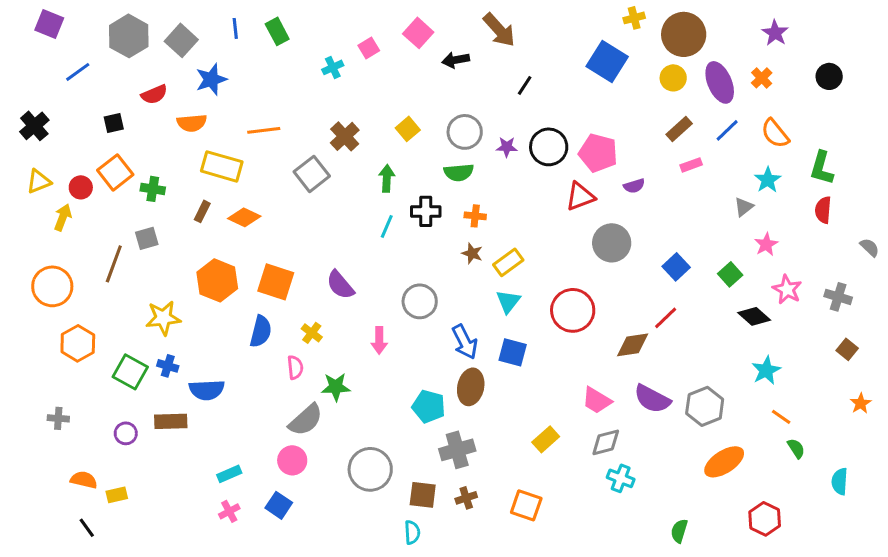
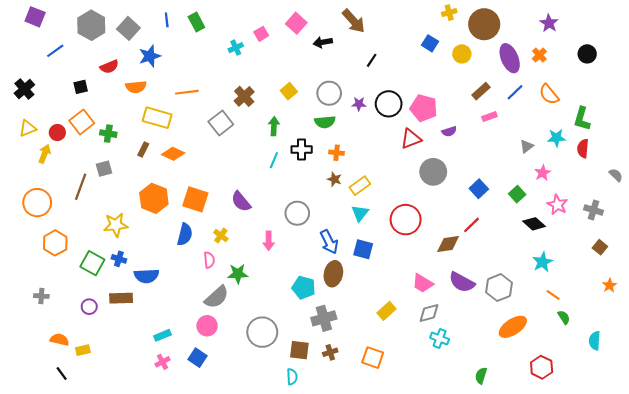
blue square: (607, 61) -> (430, 43), size x0.6
yellow circle: (673, 78) -> (462, 54), moved
cyan star: (768, 180) -> (556, 138), moved, turned 30

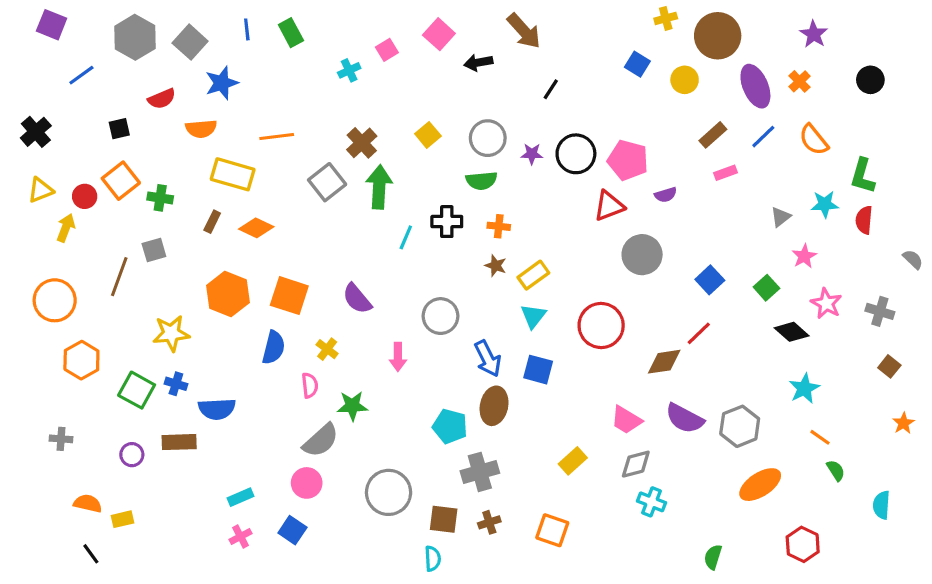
green arrow: (274, 126) -> (379, 187), moved, size x1.5

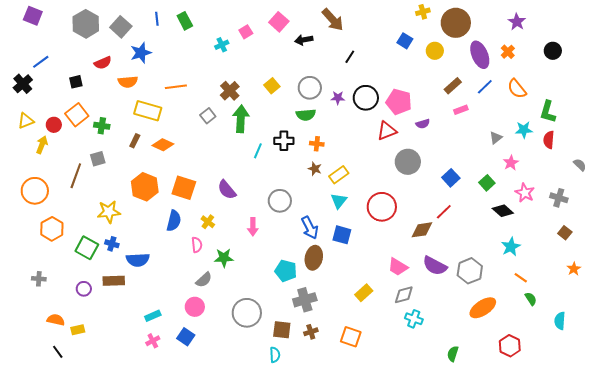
blue line: (81, 75) -> (41, 62), moved
gray square: (327, 182) -> (208, 116), size x0.7
gray semicircle: (321, 440) -> (204, 280), size x0.7

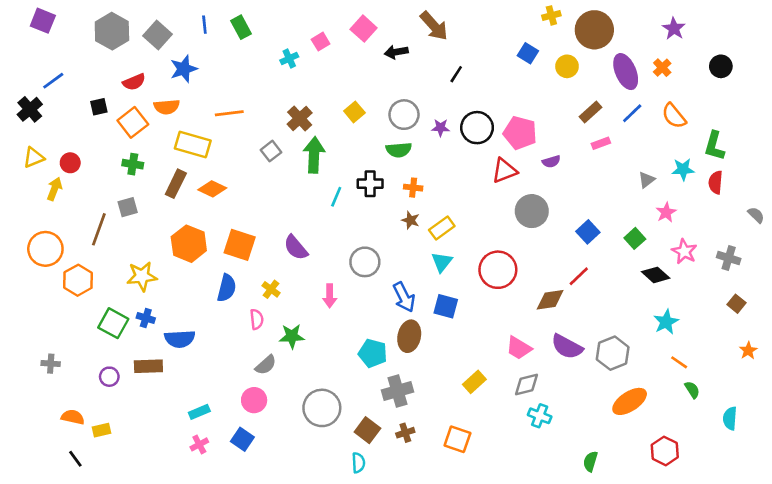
orange square: (77, 115) -> (133, 122), moved
brown rectangle: (135, 141) -> (176, 184), size x1.5
orange hexagon: (52, 229) -> (78, 280), moved
brown square: (282, 330) -> (367, 430), turned 30

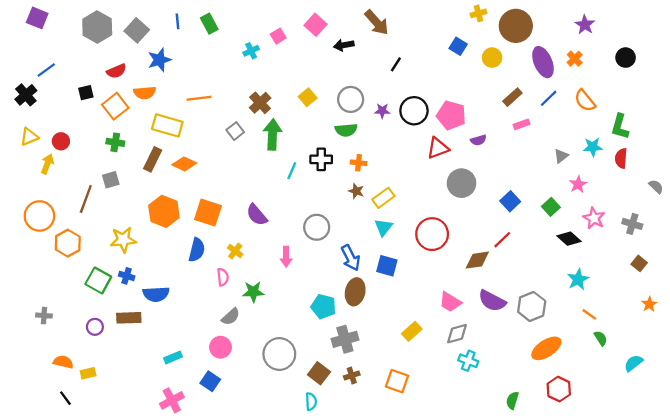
cyan semicircle: (730, 418) -> (633, 363), turned 48
pink cross: (199, 444) -> (172, 400), moved, size x1.5
red hexagon: (665, 451) -> (559, 389), moved

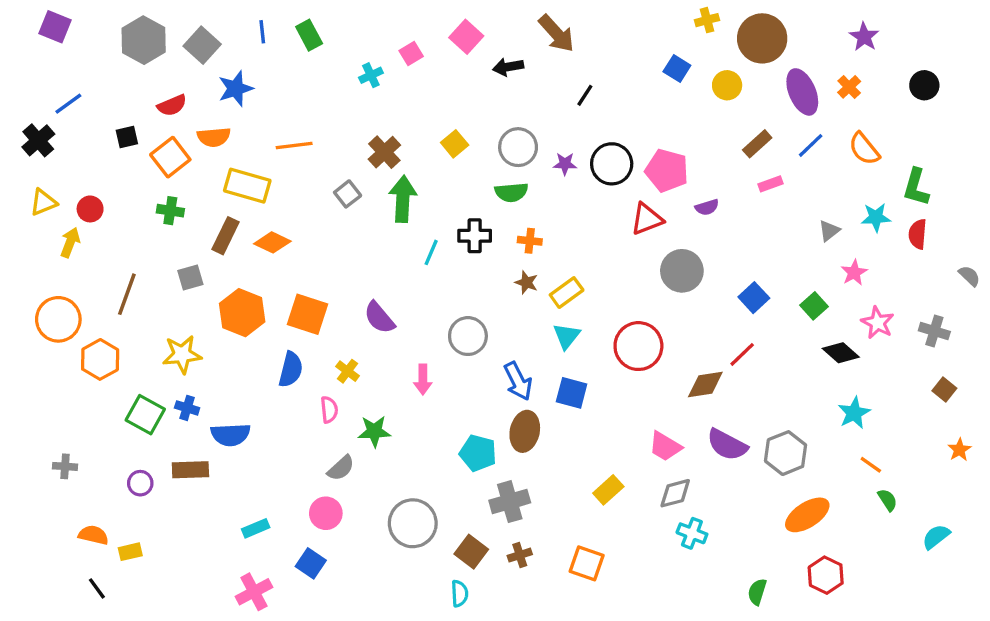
gray square: (111, 180) -> (190, 278), moved

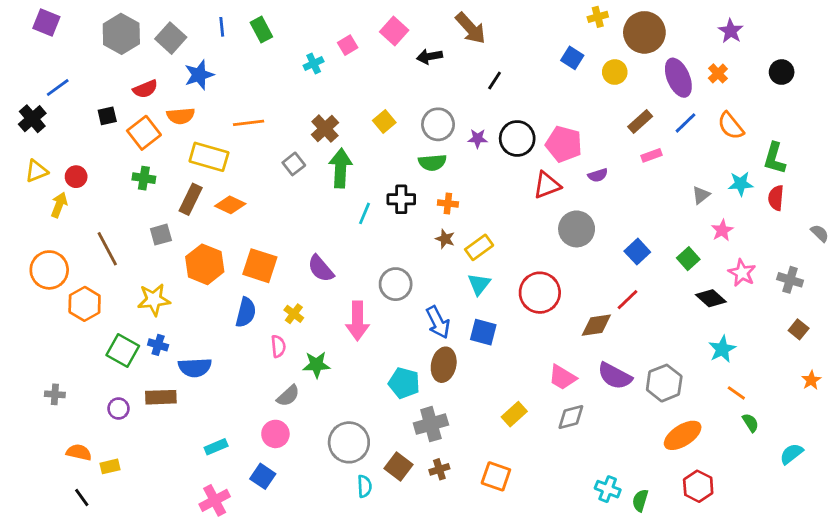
brown line: (127, 294) -> (107, 249), turned -48
pink arrow: (423, 379) -> (357, 321), size x1.5
cyan cross: (692, 533) -> (608, 489), moved
cyan semicircle: (460, 593) -> (364, 486), moved

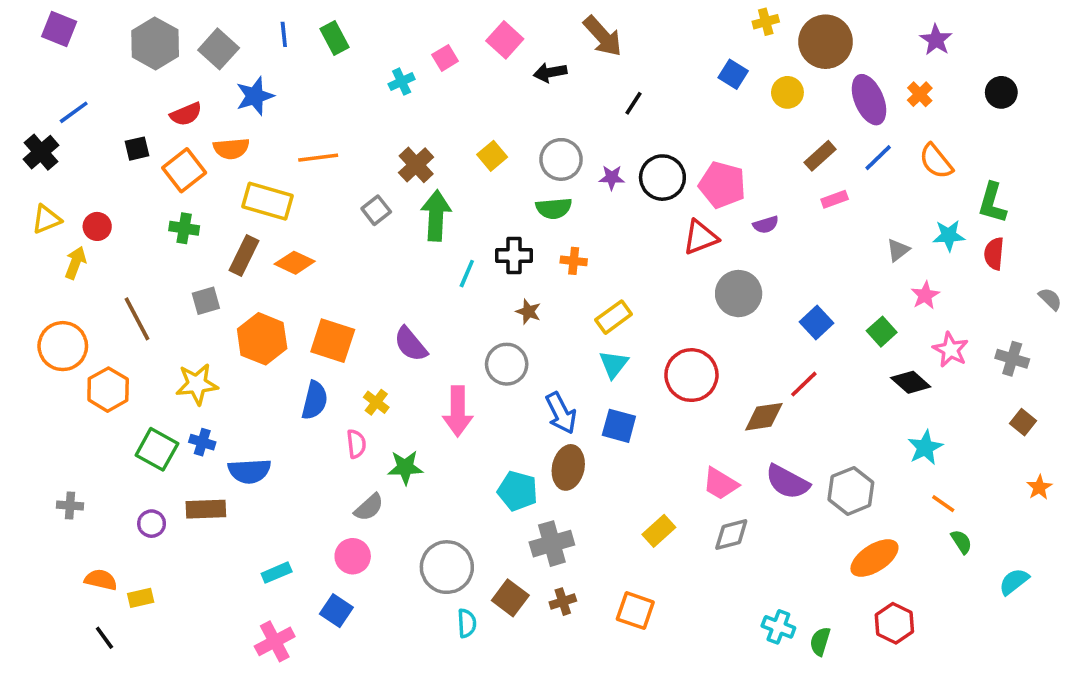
brown star: (445, 239) -> (528, 312), moved

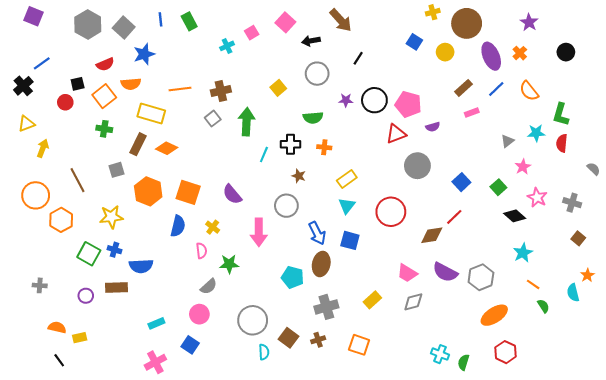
gray circle: (561, 159) -> (317, 74), moved
brown cross: (416, 165) -> (221, 91), moved, turned 30
red circle: (97, 226) -> (65, 102), moved
gray cross: (552, 544) -> (326, 307), moved
cyan semicircle: (1014, 582) -> (573, 293), moved, turned -66

